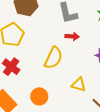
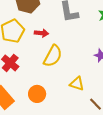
red arrow: (72, 36) -> (41, 33), moved

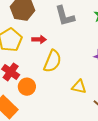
orange circle: (37, 94) -> (27, 87), moved

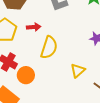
yellow triangle: (79, 87) -> (78, 71), turned -49

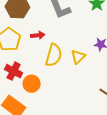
yellow triangle: (78, 71) -> (78, 57), moved

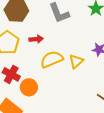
yellow semicircle: (54, 55) -> (52, 59), turned -130

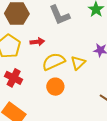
orange circle: (29, 87) -> (55, 87), moved

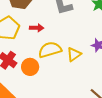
orange circle: (55, 87) -> (30, 67), moved

